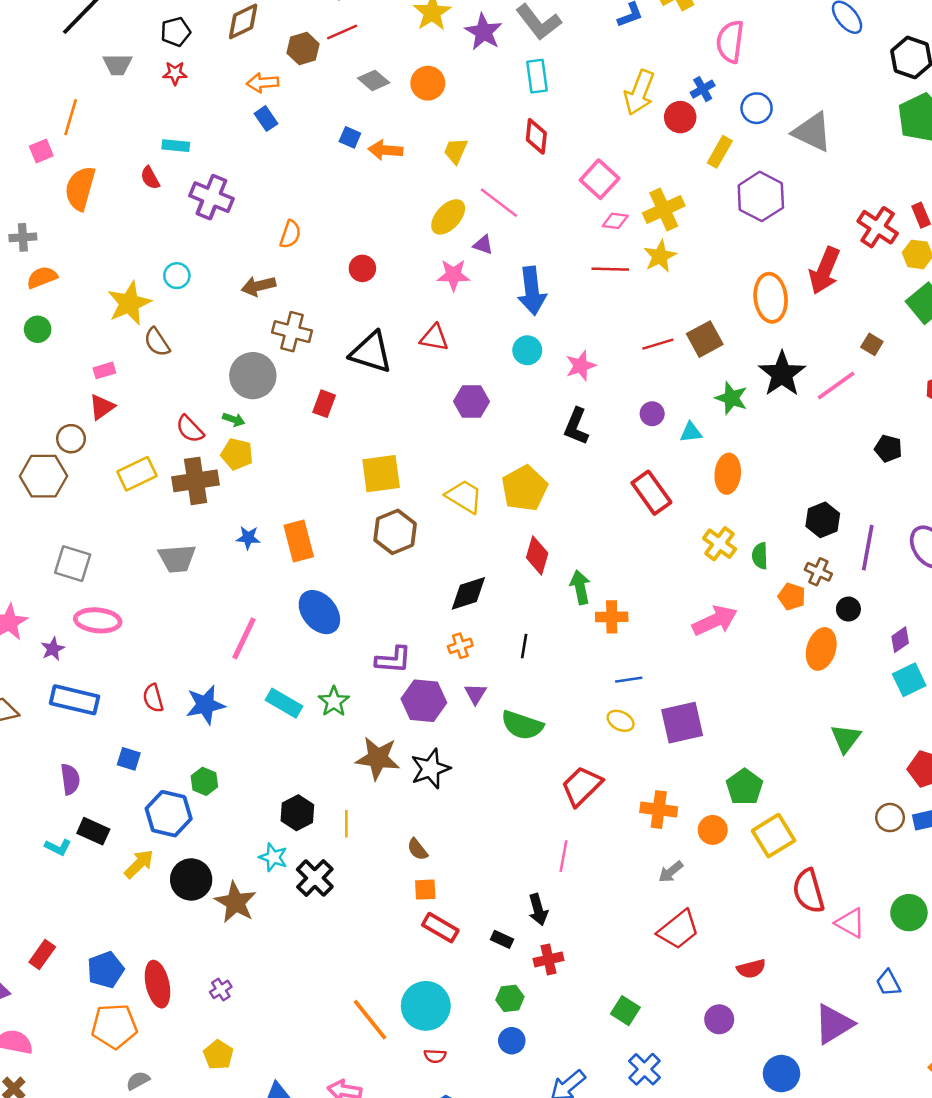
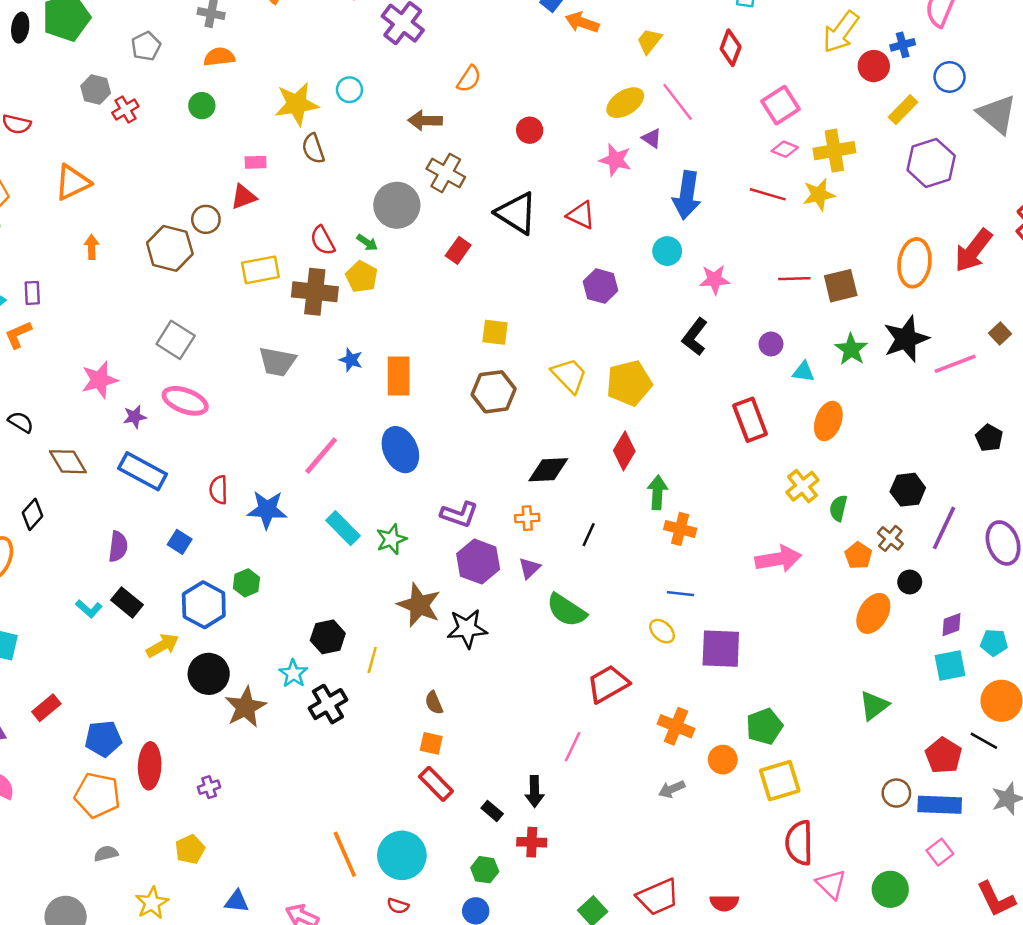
yellow square: (381, 474) -> (495, 332), size x0.7
red trapezoid: (678, 930) -> (658, 897), moved

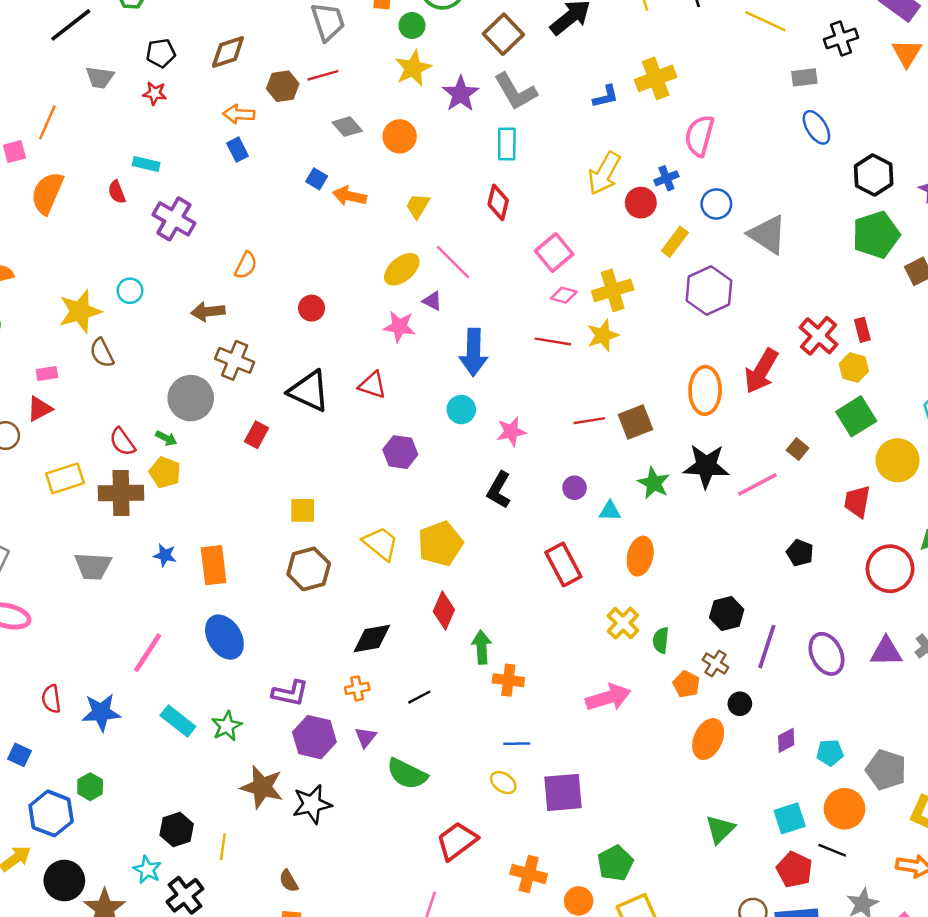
black star: (906, 339) -> (706, 466), turned 30
black line: (589, 535) -> (419, 697), turned 45
cyan square: (950, 666) -> (790, 818), moved

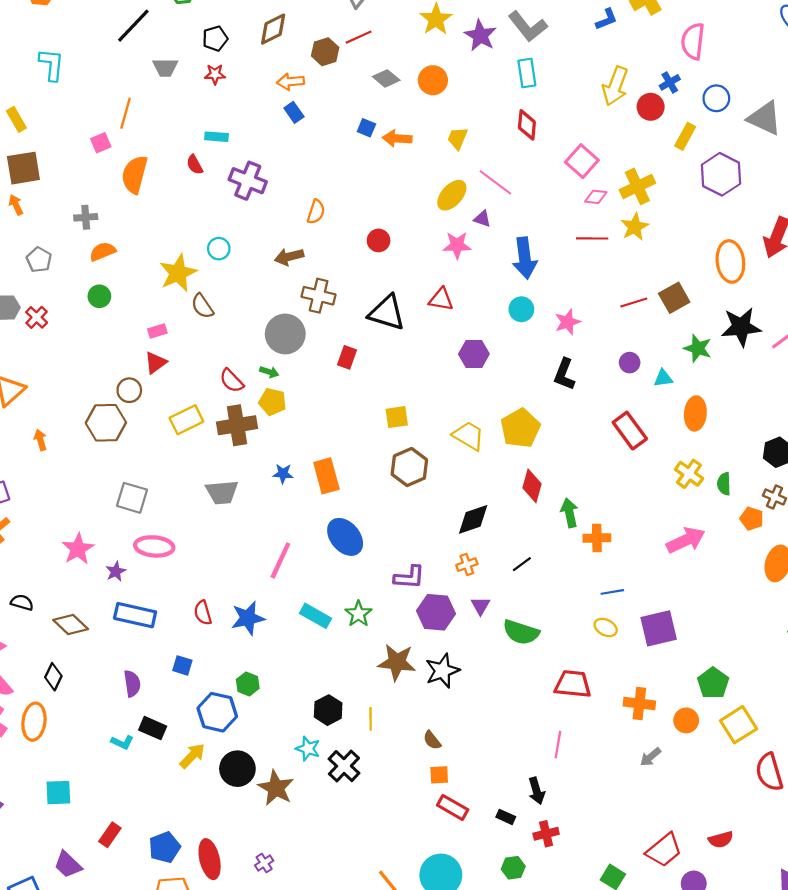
red trapezoid: (457, 841) -> (573, 684), turned 51

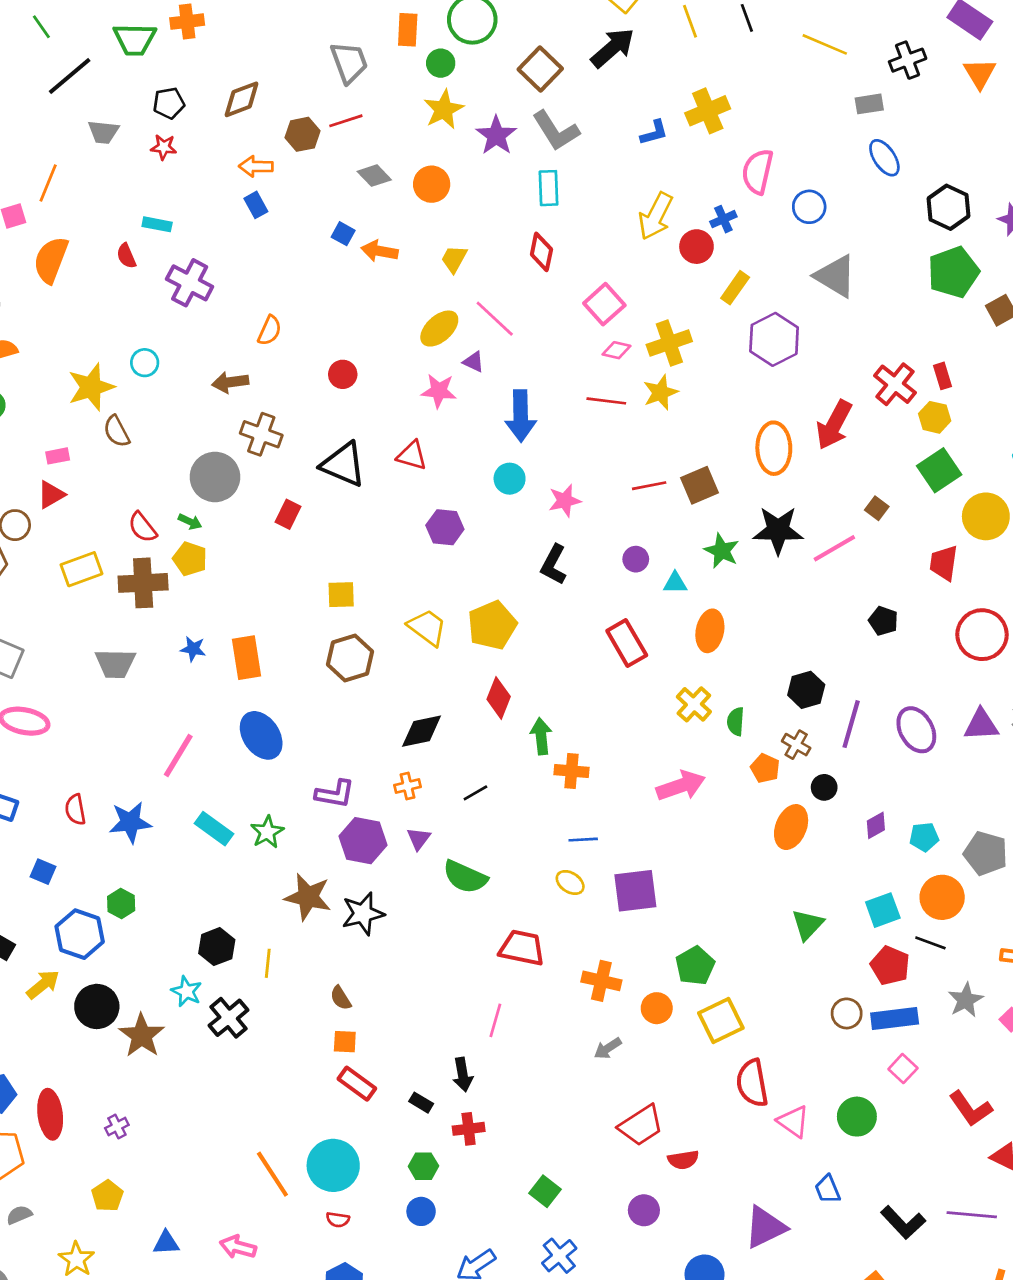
blue circle: (716, 98) -> (809, 207), moved
red trapezoid: (664, 850) -> (641, 1125), moved

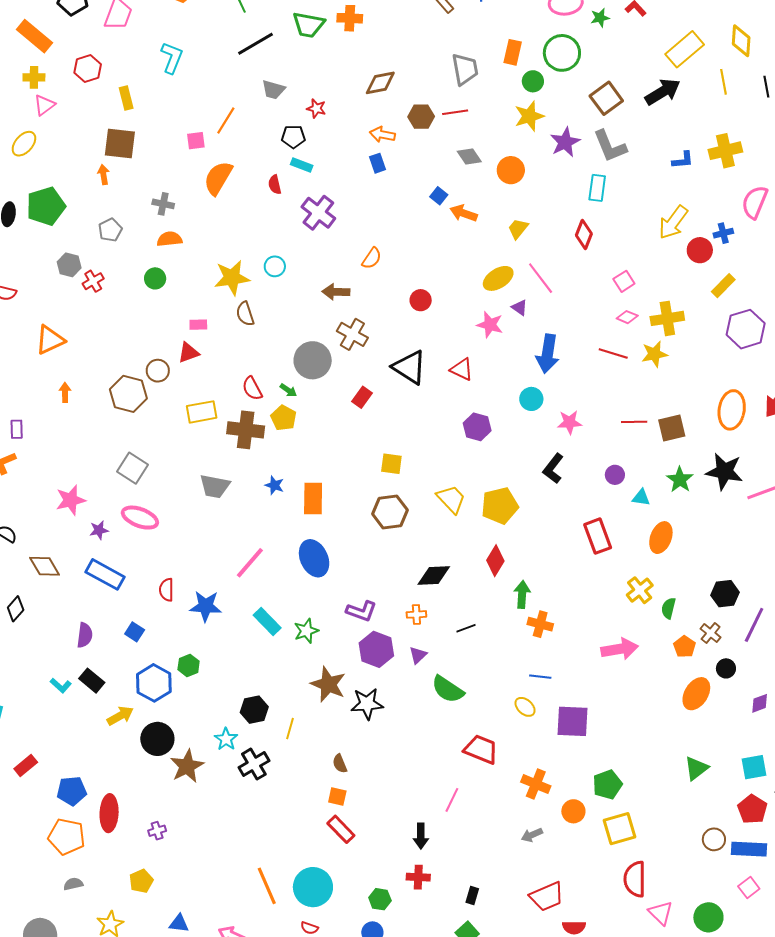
black pentagon: (169, 103) -> (293, 137), moved
pink square: (604, 304) -> (624, 281), size x0.7
black rectangle: (421, 1103) -> (472, 896), moved, turned 66

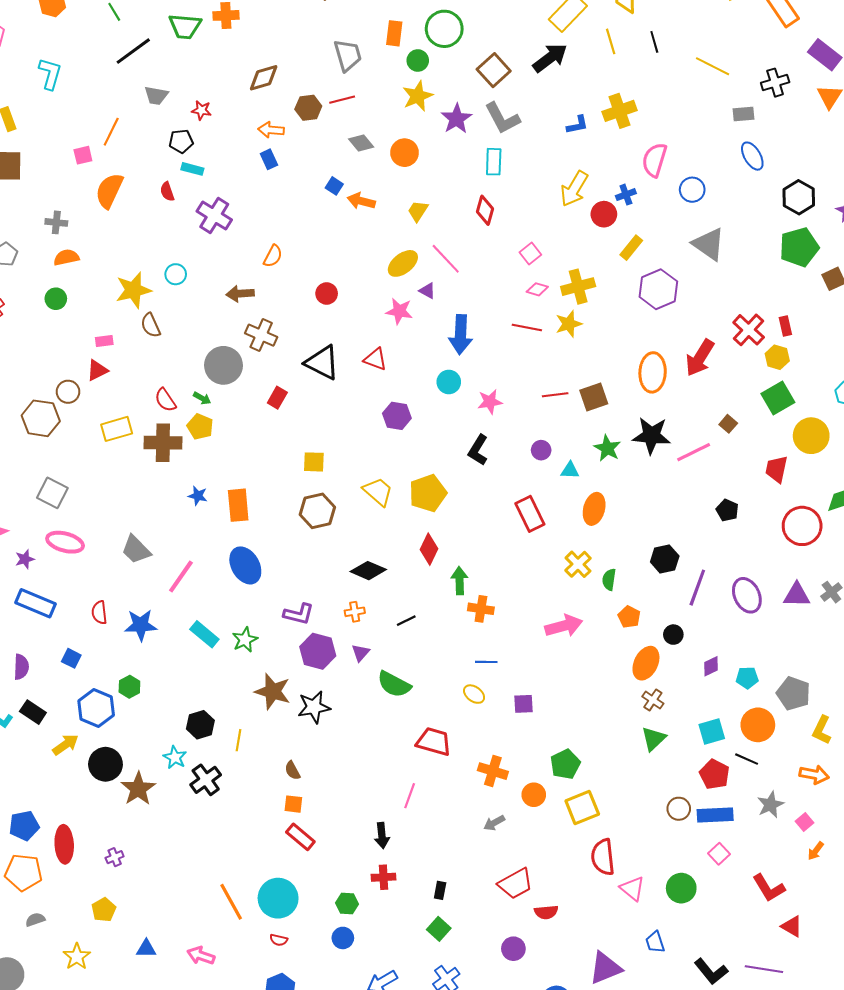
gray trapezoid: (215, 486) -> (136, 550), moved, turned 40
black diamond: (434, 575) -> (368, 571), turned 32
brown cross: (711, 633) -> (653, 700), moved
purple square: (573, 721) -> (524, 704), size x0.6

